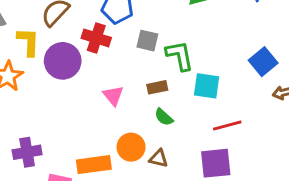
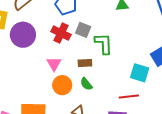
red cross: (96, 38) -> (61, 33), moved
cyan square: (207, 86) -> (140, 73), moved
orange circle: (131, 147) -> (62, 85), moved

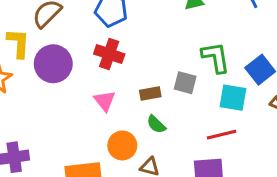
gray square: (83, 30) -> (185, 83), moved
green L-shape: (104, 44) -> (216, 57), moved
orange circle: (62, 85) -> (122, 145), moved

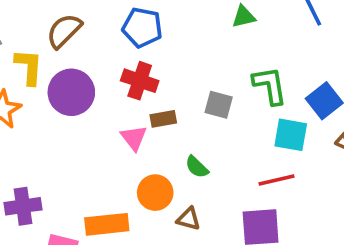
gray square: (185, 83) -> (219, 105), moved
brown rectangle: (150, 93) -> (163, 119), moved

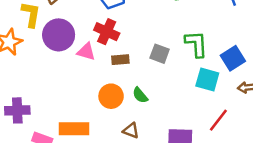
pink triangle: (134, 138) -> (86, 52), moved, turned -42
red line: (276, 180) -> (218, 120), moved, turned -45
orange circle: (155, 193) -> (111, 96), moved

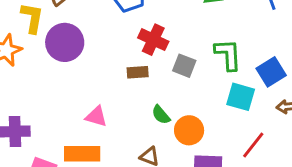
red cross: (107, 32) -> (153, 40), moved
pink triangle: (86, 52) -> (96, 117), moved
orange circle: (111, 96) -> (189, 130), moved

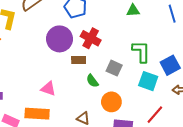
purple circle: (65, 42) -> (60, 39), moved
gray square: (184, 66) -> (114, 68), moved
green semicircle: (161, 115) -> (92, 81), moved

